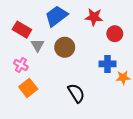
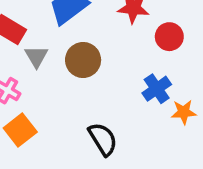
blue cross: (107, 64) -> (157, 89), turned -35

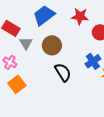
black semicircle: (103, 139) -> (63, 72), moved

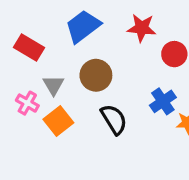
gray triangle: (26, 43) -> (53, 85), moved
orange square: (17, 84) -> (58, 121), moved

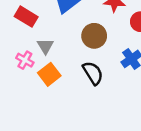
brown circle: (96, 75) -> (94, 36), moved

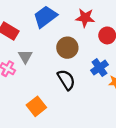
orange square: (49, 74) -> (36, 106), moved

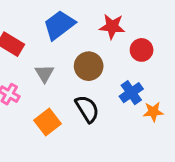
gray triangle: (25, 56) -> (45, 73), moved
orange square: (36, 106) -> (47, 122), moved

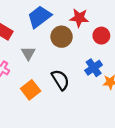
brown circle: (89, 66) -> (62, 37), moved

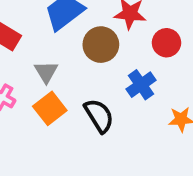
blue cross: (94, 68) -> (141, 85), moved
orange square: (31, 90) -> (50, 108), moved

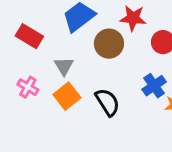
blue cross: (141, 85) -> (154, 86), moved

